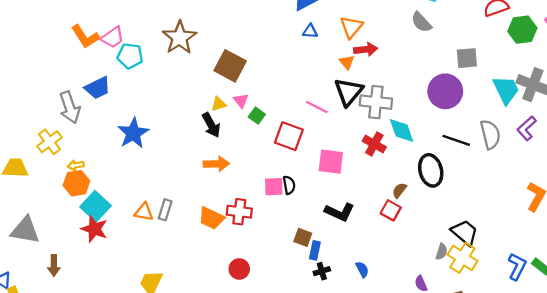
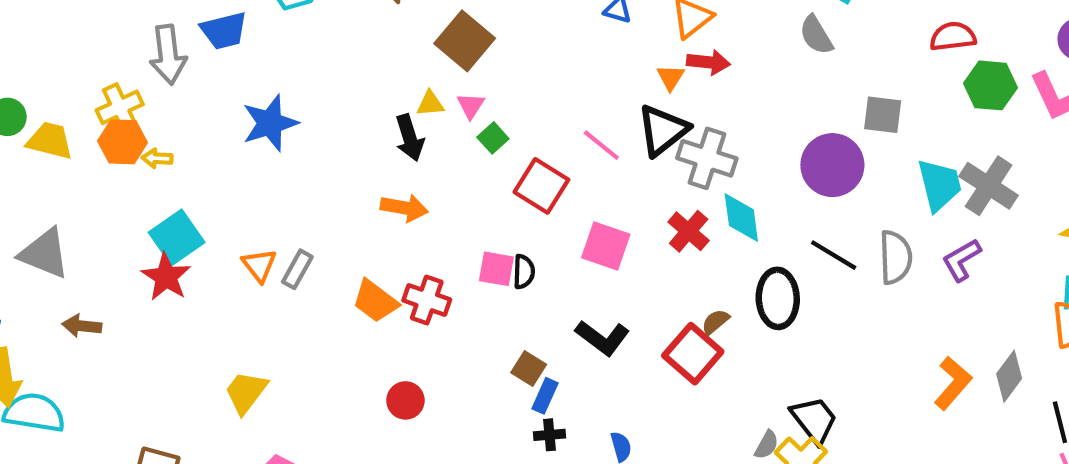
orange hexagon: (76, 183) -> (122, 142), moved
red square: (391, 210) -> (693, 354), size x1.5
orange triangle: (144, 212) -> (259, 265), turned 30
brown arrow: (54, 265) -> (82, 326), turned 84

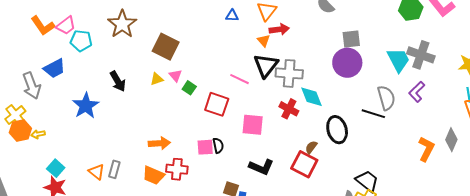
gray square: (883, 115) -> (351, 39), moved
black arrow: (410, 138) -> (118, 81), moved
orange arrow: (404, 208) -> (159, 143), moved
cyan square: (177, 237) -> (56, 168), size x0.7
black line: (834, 255) -> (373, 114), moved

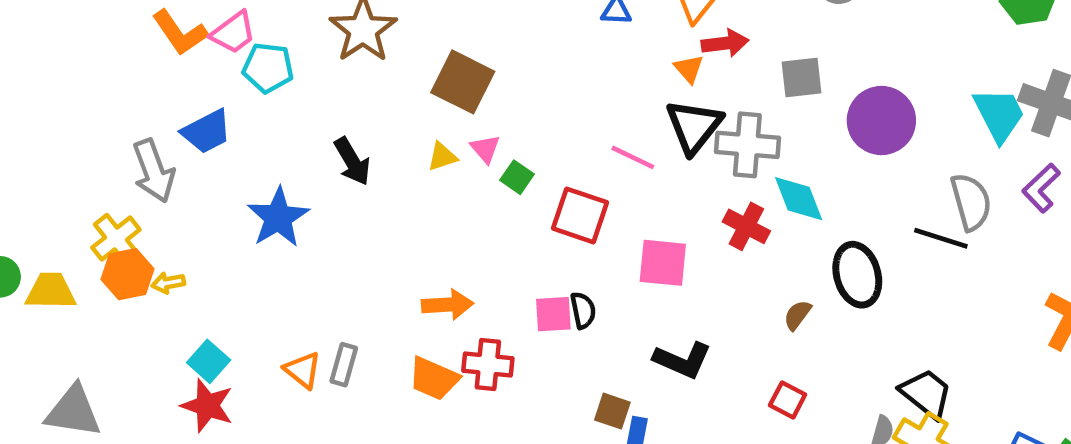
gray square: (351, 39) -> (801, 77), moved
red square: (304, 164) -> (788, 400), moved, size x0.6

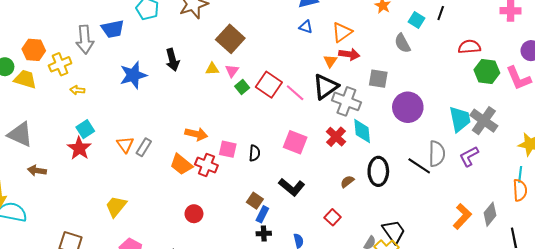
red square: (580, 215) -> (269, 85), moved
orange hexagon: (128, 274) -> (34, 50), moved
pink square: (553, 314) -> (228, 149), moved

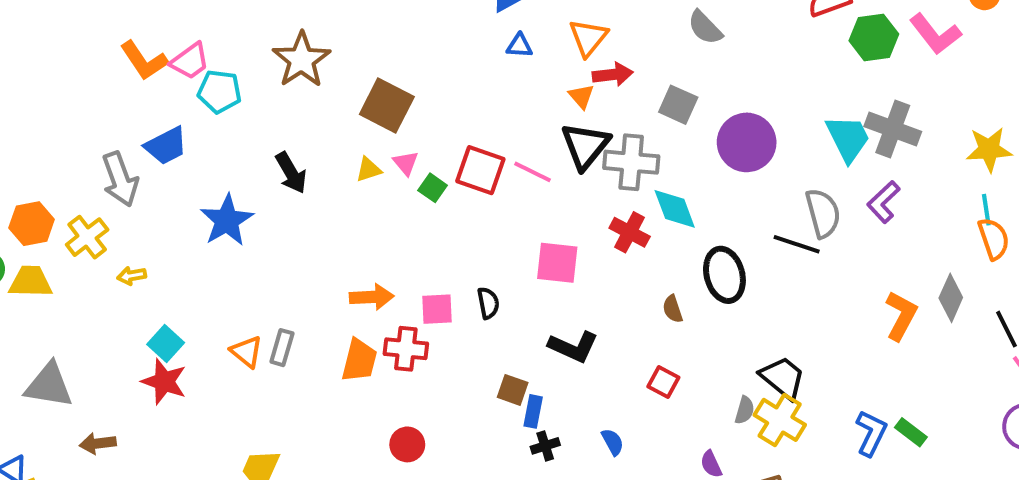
gray square: (378, 79) -> (678, 105), turned 30
orange trapezoid: (181, 164) -> (359, 360), turned -100
brown semicircle: (347, 182) -> (673, 309), turned -56

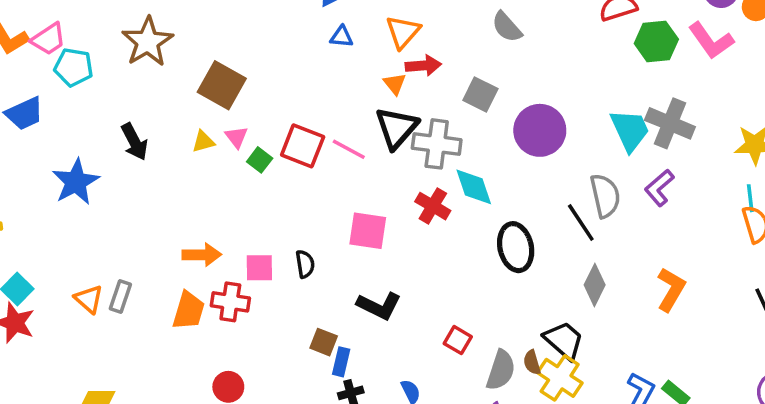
black line: (797, 244) -> (581, 222), turned 36
gray diamond: (951, 298) -> (595, 285), moved
brown semicircle: (673, 309) -> (532, 362), moved
gray semicircle: (745, 410) -> (501, 370), moved, size x1.6

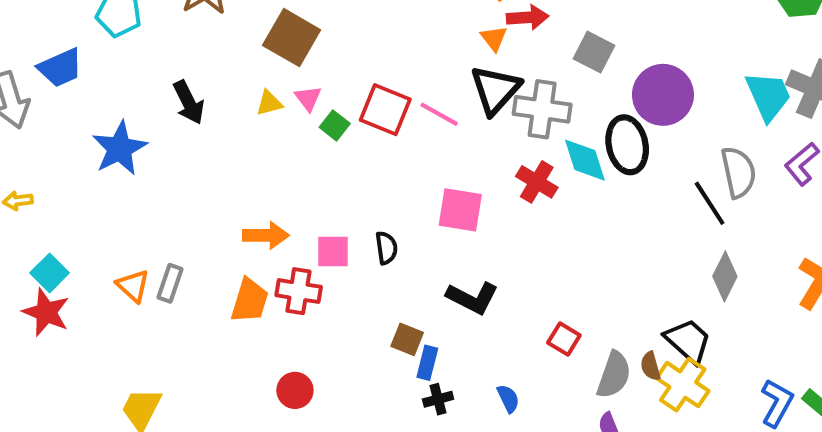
black ellipse: (516, 247) -> (627, 145), moved

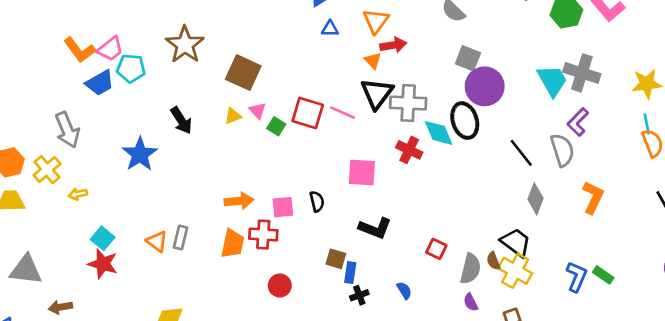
gray square: (594, 52) -> (468, 58), moved
blue trapezoid: (60, 68) -> (100, 83), moved
gray semicircle: (738, 172) -> (562, 150), moved
red circle: (295, 390) -> (280, 286), moved

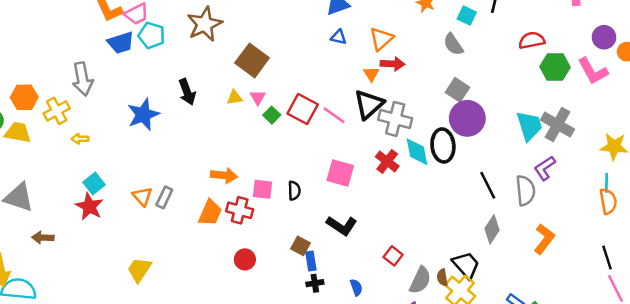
blue rectangle: (350, 273) -> (311, 261), turned -30

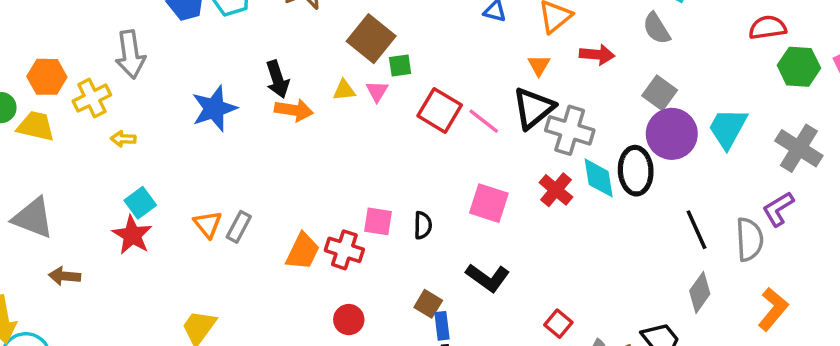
red arrow: (393, 64) -> (597, 55), moved
green square: (272, 115) -> (400, 65), moved, turned 35
cyan trapezoid: (529, 126) -> (728, 128), moved, turned -136
orange arrow: (224, 175) -> (294, 110), moved

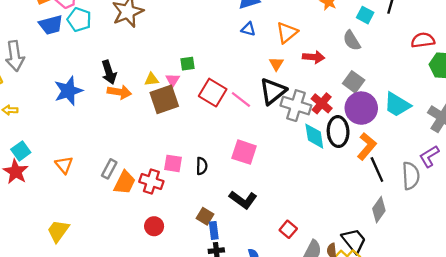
brown square: (371, 39) -> (164, 99), moved, turned 32
cyan trapezoid: (728, 128) -> (397, 105), turned -88
red cross: (556, 190) -> (322, 103), moved
gray rectangle: (239, 227) -> (109, 169), moved
orange L-shape: (773, 309) -> (367, 146), moved

